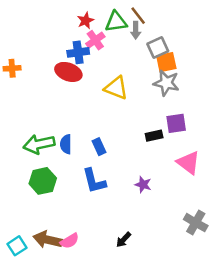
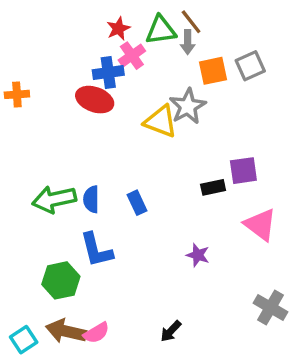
gray square: (158, 47) -> (250, 66), moved
orange square: (166, 62) -> (213, 71), moved
gray star: (166, 83) -> (188, 106), moved, turned 30
green hexagon: (43, 181) -> (61, 280), moved
blue L-shape: (94, 181) -> (96, 250), moved

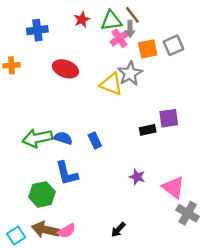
pink cross: (132, 56) -> (119, 38), moved
blue cross: (108, 72) -> (37, 30), moved
blue semicircle: (91, 199) -> (63, 138), turned 108
pink triangle: (260, 225) -> (173, 187), moved

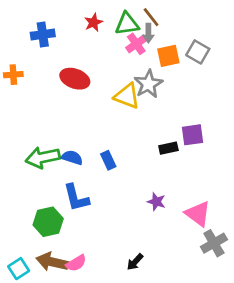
gray square: (173, 45) -> (198, 52), turned -36
gray cross: (188, 213) -> (214, 243), turned 30

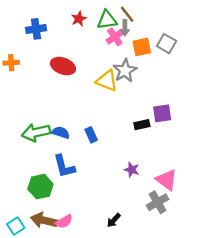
gray cross: (214, 243) -> (158, 202), moved

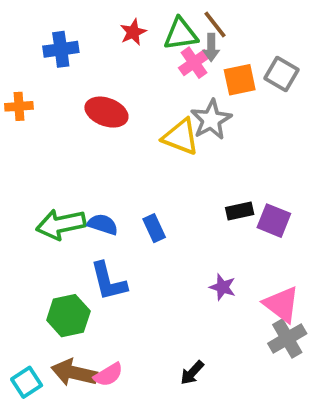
purple square: (162, 113) -> (274, 221), moved, turned 30
gray cross: (158, 202) -> (287, 338), moved

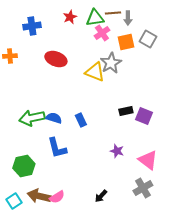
brown line: (215, 25) -> (113, 13), turned -56
gray arrow: (211, 47) -> (128, 18), moved
green hexagon: (68, 316) -> (24, 166), moved
gray cross: (287, 338) -> (143, 188), moved

